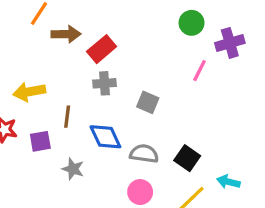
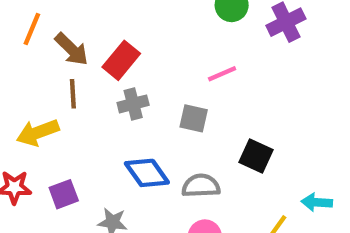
brown arrow: (66, 34) -> (72, 49), turned 56
pink line: (200, 71) -> (222, 74), moved, turned 50
brown line: (67, 117) -> (73, 94), moved
black square: (187, 158) -> (256, 156), moved

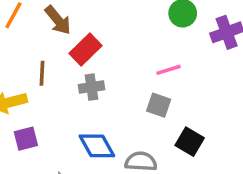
brown arrow: (72, 49) -> (58, 20), moved
gray square: (194, 118) -> (159, 105), moved
purple square: (64, 194) -> (26, 139), moved

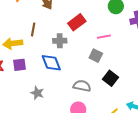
red rectangle: (85, 50) -> (77, 22), moved
blue diamond: (97, 146) -> (51, 63), moved

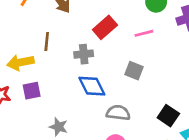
pink line: (104, 37) -> (144, 33), moved
blue diamond: (51, 63) -> (92, 86), moved
black square: (110, 78) -> (168, 116), moved

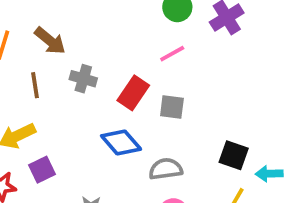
red rectangle: (105, 27) -> (133, 93), moved
brown line: (47, 41) -> (35, 85), moved
gray cross: (84, 54) -> (83, 79), moved, turned 36

